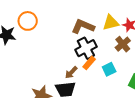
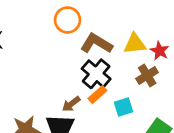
orange circle: (28, 21) -> (67, 20), moved
black cross: (86, 48) -> (96, 74), turned -30

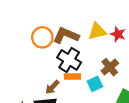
orange circle: (67, 20) -> (42, 37), moved
brown cross: (147, 75) -> (110, 67), moved
orange rectangle: (97, 95) -> (72, 77), turned 49

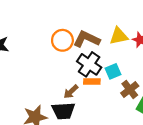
brown cross: (110, 67) -> (130, 89), moved
cyan square: (95, 84) -> (113, 71), moved

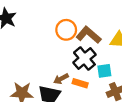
orange rectangle: (92, 82) -> (80, 83), moved

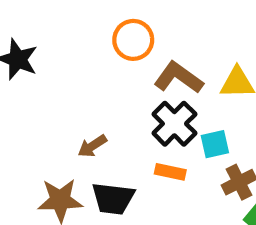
orange circle: (66, 30) -> (133, 40), moved
brown arrow: (61, 79) -> (92, 146), moved

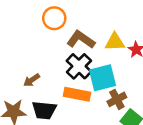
cyan square: (215, 144) -> (103, 78), size x1.6
orange rectangle: (170, 172) -> (77, 94), size x1.5

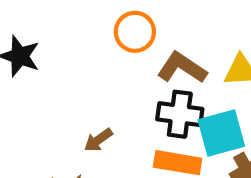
black cross: (79, 66) -> (180, 114), turned -35

